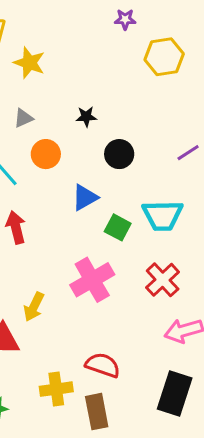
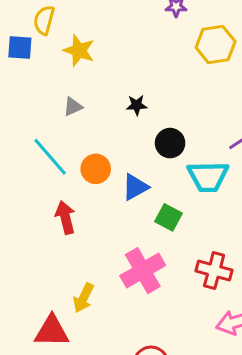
orange circle: (46, 154) -> (96, 169), moved
cyan trapezoid: (163, 215) -> (208, 176), moved
red cross: (163, 280) -> (214, 271), turned -32

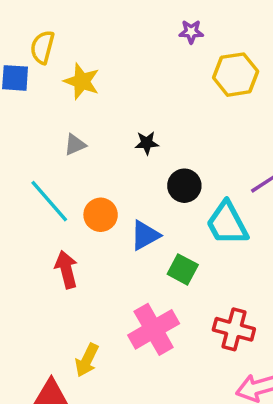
cyan trapezoid: (208, 176) -> (227, 223), turned 63

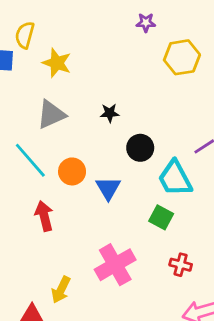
gray triangle: (75, 145) -> (51, 114), size x1.6
blue triangle: (145, 235) -> (108, 188), turned -32
green square: (183, 269) -> (161, 217), moved
red cross: (234, 329) -> (181, 265), size x0.7

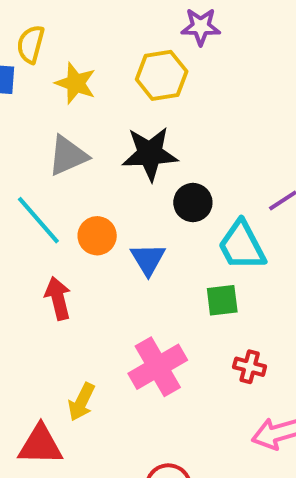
purple star: (146, 23) -> (201, 27), size x1.4
yellow hexagon: (182, 57) -> (162, 75), moved
black star: (110, 113) -> (150, 154), size x2.0
green square: (161, 217) -> (222, 300), turned -35

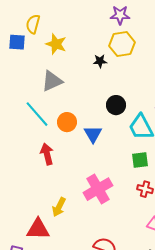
yellow hexagon: (162, 75) -> (122, 44), moved
black star: (150, 154) -> (100, 61), moved, size x0.5
green square: (222, 300) -> (140, 160), moved

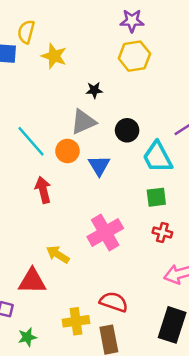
black star: (100, 61) -> (94, 90), moved
gray triangle: (52, 81) -> (83, 122), moved
yellow arrow: (59, 207) -> (58, 254), turned 96

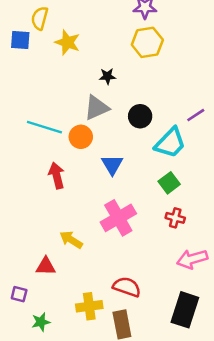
cyan line: (31, 141) -> (44, 127), turned -32
cyan trapezoid: (158, 157) -> (170, 143), turned -108
blue triangle: (99, 166) -> (112, 165), moved
green square: (156, 197) -> (169, 183), turned -30
red triangle: (32, 281) -> (46, 266), size x0.7

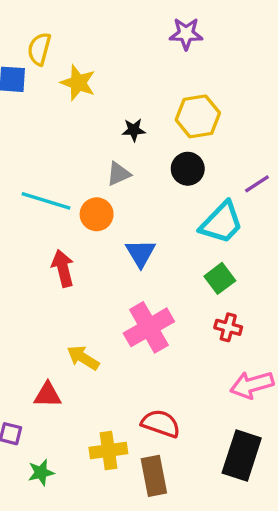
yellow hexagon: (147, 42) -> (198, 116), moved
gray triangle: (97, 108) -> (119, 174), size x0.7
black circle: (140, 116) -> (188, 169), moved

